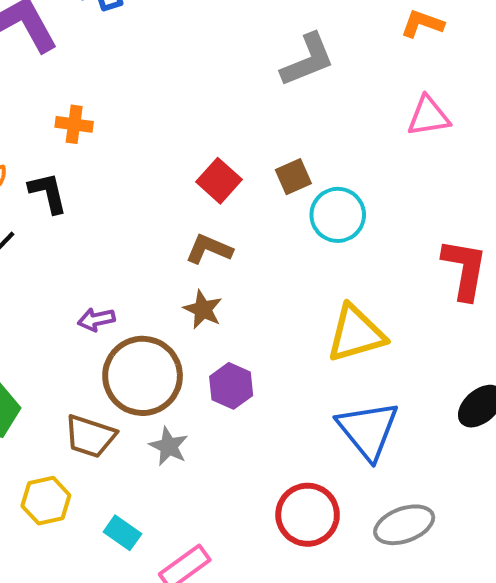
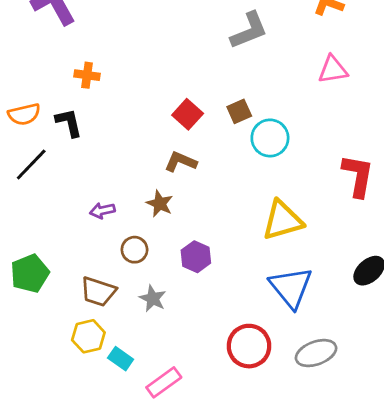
brown star: (203, 309) -> (160, 204), moved
brown circle: (143, 376) -> (135, 250), size x0.5
yellow hexagon: (46, 501) -> (88, 336), moved

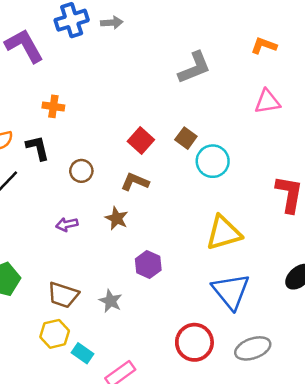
brown square: (239, 111) -> (186, 138), turned -30
brown circle: (135, 250) -> (81, 171), moved

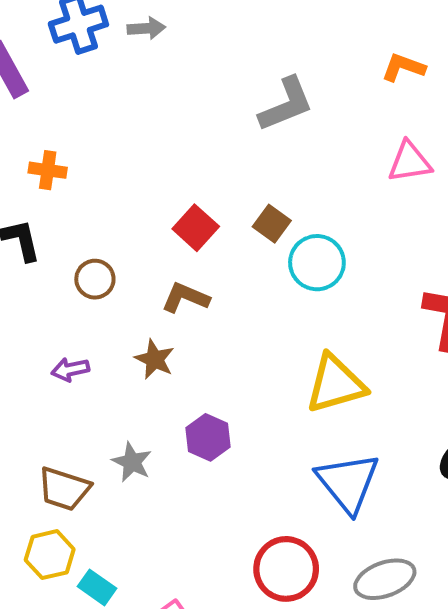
gray star: (111, 301) -> (132, 462), moved

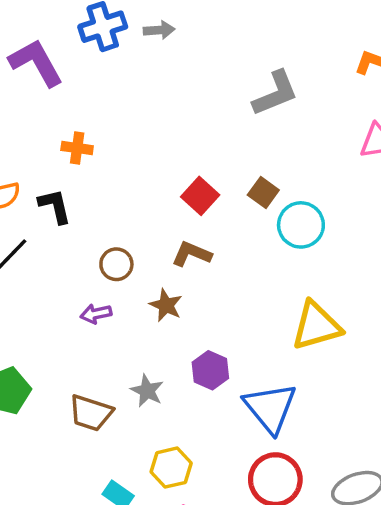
brown circle: (95, 279) -> (116, 264), moved
blue triangle: (348, 483) -> (270, 408), moved
yellow hexagon: (50, 555) -> (171, 468), moved

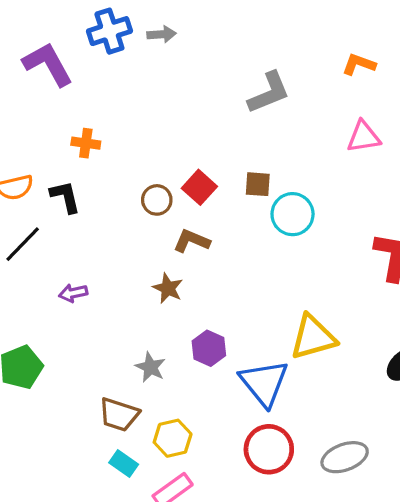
brown square: (263, 192) -> (258, 184), turned -32
brown circle: (116, 264) -> (157, 200), moved
purple arrow: (96, 314) -> (73, 293), moved
yellow triangle: (316, 326) -> (313, 337), moved
brown trapezoid: (91, 413) -> (119, 415), moved

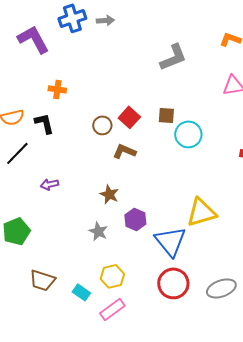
brown star: (168, 288) -> (109, 194), moved
brown trapezoid: (119, 415) -> (42, 280), moved

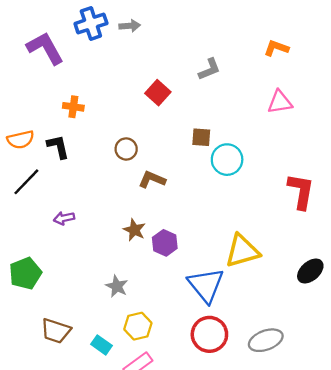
gray L-shape: (173, 57) -> (209, 69), size x0.7
red square: (129, 117) -> (158, 93), moved
purple hexagon: (135, 219) -> (165, 243), moved
gray star: (98, 231) -> (117, 286), moved

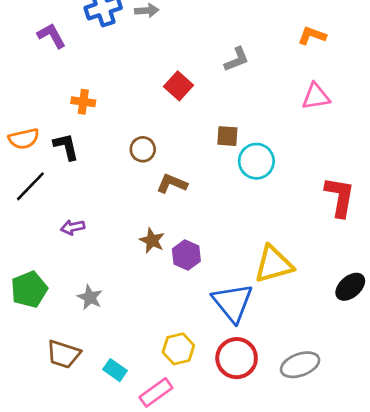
purple L-shape: (45, 48) -> (52, 36), size x0.7
gray star: (117, 286) -> (90, 297), moved
yellow hexagon: (138, 326) -> (178, 349), moved

